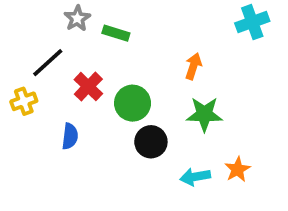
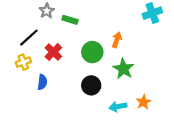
yellow cross: (24, 101) -> (23, 62), moved
green circle: (133, 103) -> (92, 52), moved
green star: (204, 114) -> (123, 69), turned 30

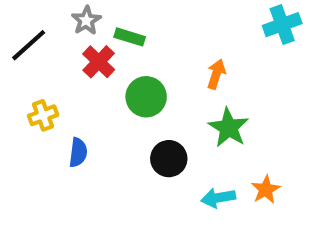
black line: (29, 38) -> (29, 45), moved
red cross: (53, 52) -> (99, 62), moved
green circle: (92, 52) -> (146, 97), moved

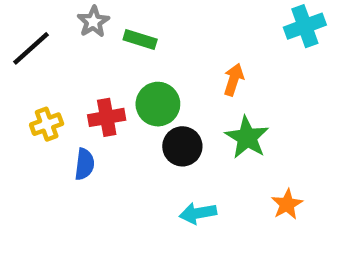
red cross: (99, 62) -> (107, 117), moved, turned 36
black circle: (169, 159) -> (182, 146), moved
cyan arrow: (218, 198) -> (198, 213), moved

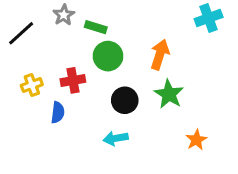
orange arrow: (234, 80) -> (160, 55), size x1.4
green circle: (158, 104) -> (108, 56), moved
cyan arrow: (198, 213) -> (116, 138), moved

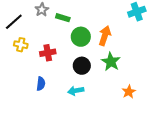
green circle: (108, 56) -> (81, 37), moved
yellow cross: (32, 85) -> (21, 45), moved, turned 32
blue semicircle: (58, 112) -> (41, 84), moved

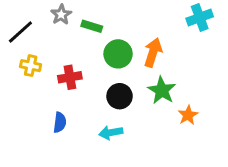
orange star: (129, 92) -> (188, 115), moved

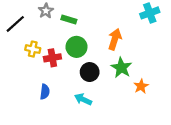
green circle: (118, 54) -> (77, 47), moved
yellow cross: (31, 66) -> (33, 49), moved
cyan arrow: (111, 133) -> (83, 99), turned 35

